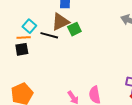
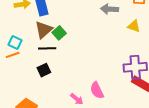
black line: (49, 35) -> (47, 48), moved
black square: (22, 49) -> (44, 70), moved

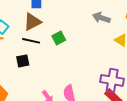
green square: (59, 33) -> (59, 38), moved

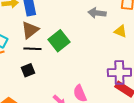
green square: (59, 38) -> (59, 41), size x1.5

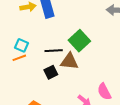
brown triangle: (30, 30) -> (69, 61), moved, turned 48

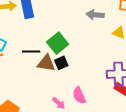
black square: (51, 72) -> (61, 63), moved

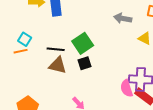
brown triangle: (46, 63) -> (58, 65), moved
pink semicircle: (79, 95) -> (127, 88), moved

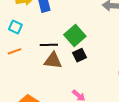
cyan square: (25, 39) -> (15, 27), moved

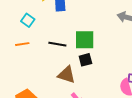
green square: (75, 35) -> (85, 40), turned 30
brown triangle: (53, 60) -> (67, 75), moved

